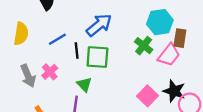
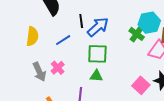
green cross: (144, 46) -> (137, 34), moved
black line: (77, 50) -> (81, 21), moved
green triangle: (84, 84) -> (96, 76), moved, turned -40

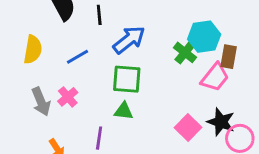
black line: (81, 21) -> (99, 15), moved

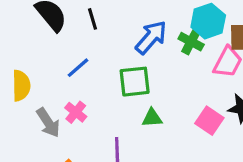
blue arrow: (129, 40) -> (151, 37), moved
yellow semicircle: (33, 49) -> (21, 86), moved
green triangle: (124, 111) -> (152, 118), moved

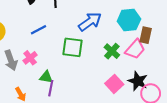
green cross: (191, 42) -> (112, 51), moved
green triangle: (152, 118) -> (46, 77), moved

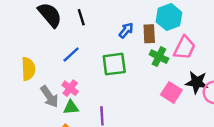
blue arrow: (90, 22) -> (126, 30), size x0.6
brown rectangle: (146, 35) -> (149, 34), moved
green triangle: (46, 77) -> (71, 107), moved

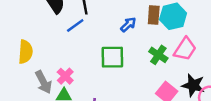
brown rectangle: (149, 34) -> (154, 15), moved
blue line: (71, 54) -> (75, 25), moved

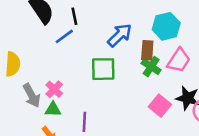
brown rectangle: (154, 15) -> (147, 50), moved
blue arrow: (128, 25) -> (120, 35), size x1.5

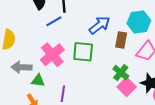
green cross: (151, 67) -> (121, 73), moved
pink cross: (54, 89) -> (52, 55), moved, size x1.6
gray arrow: (32, 96) -> (22, 67), turned 114

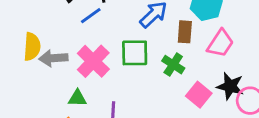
gray arrow: (22, 67) -> (53, 58), moved
green cross: (121, 73) -> (173, 65), moved

